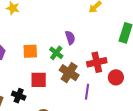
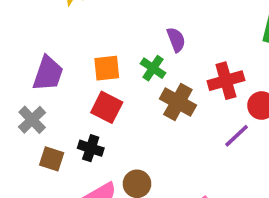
red square: (39, 80) -> (107, 107), moved, turned 30
purple line: (87, 92) -> (237, 136), moved, turned 42

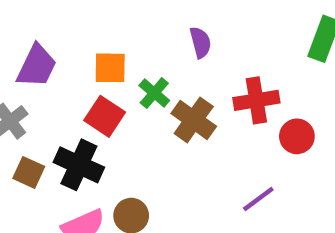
green cross: (153, 68) -> (154, 93), moved
purple line: (237, 136) -> (258, 199), moved
black cross: (91, 148) -> (79, 165), size x1.5

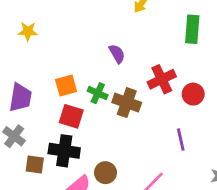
purple line: (258, 199) -> (181, 140), turned -50

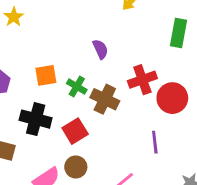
yellow star: (28, 31) -> (14, 17), turned 30
red circle: (193, 94) -> (172, 98), size x1.4
red square: (71, 116) -> (75, 131), moved, turned 35
black cross: (64, 151) -> (36, 119), moved

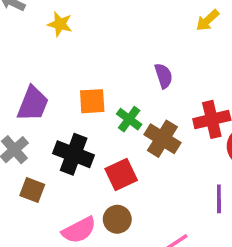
yellow star: (14, 17) -> (60, 24), turned -30

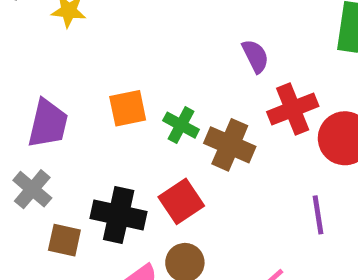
purple semicircle: (164, 76) -> (255, 56), moved
black cross: (74, 154) -> (119, 215), moved

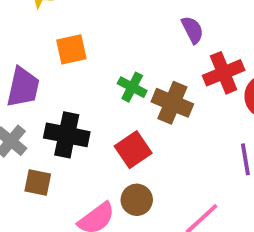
orange square: (128, 108) -> (71, 49), moved
black cross: (119, 215) -> (67, 135), moved

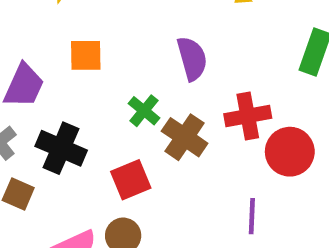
purple semicircle: (192, 30) -> (192, 59), moved, size x1.4

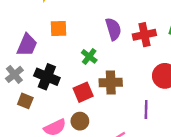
red cross: (248, 116) -> (144, 35), moved
brown cross: (185, 137) -> (111, 82), moved, turned -35

